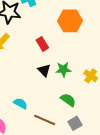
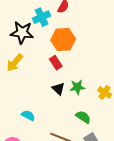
orange hexagon: (70, 21) -> (63, 39), moved
cyan semicircle: (20, 103) -> (28, 115), moved

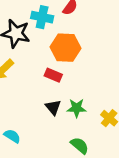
cyan cross: (42, 17) -> (42, 17), turned 30
red rectangle: (56, 63) -> (53, 75), turned -40

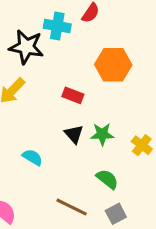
orange hexagon: (66, 48) -> (113, 65), moved
cyan semicircle: (12, 136) -> (32, 157), moved

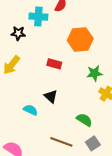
black star: (26, 47) -> (18, 33), size x0.6
black triangle: (74, 134) -> (51, 96), moved
green star: (102, 134) -> (94, 73), moved

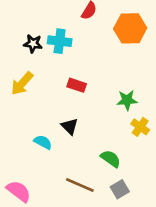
cyan cross: (38, 17) -> (60, 41), moved
orange hexagon: (80, 40) -> (130, 28), moved

